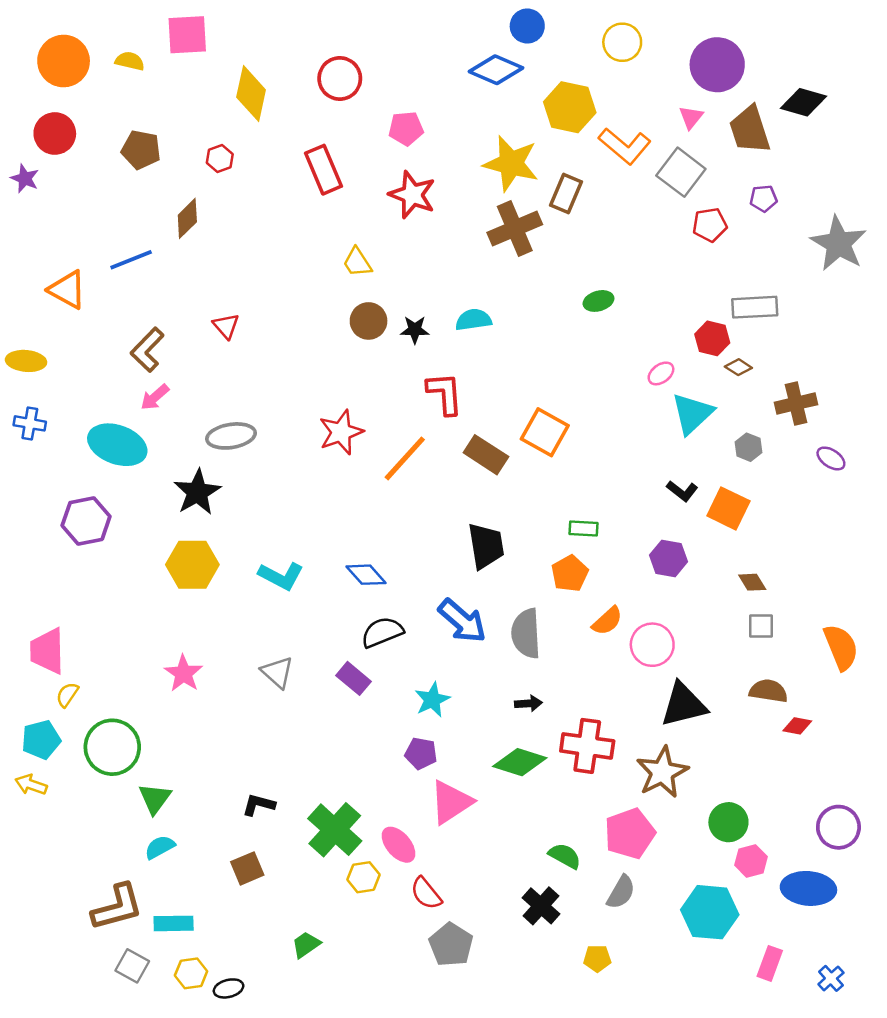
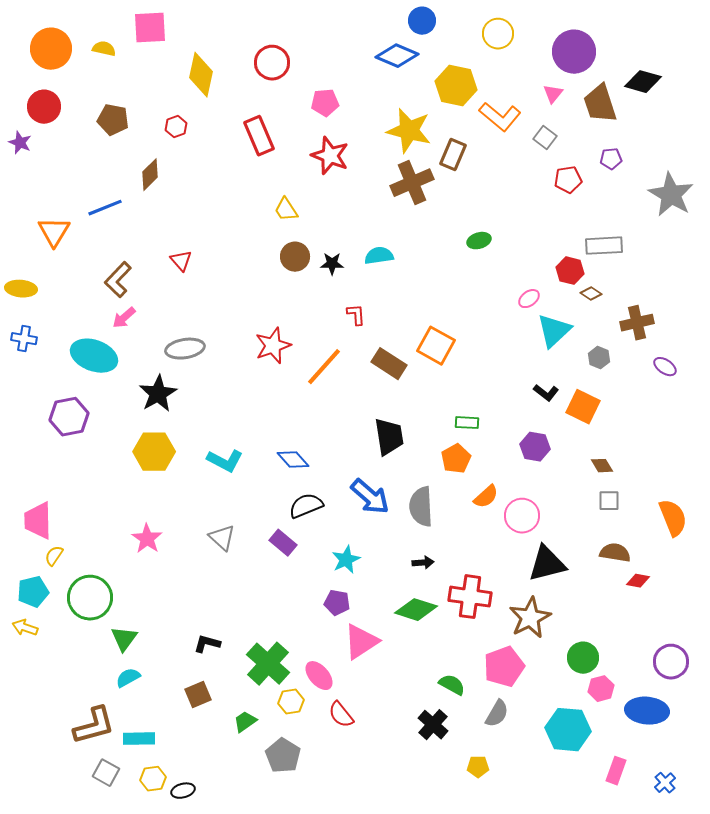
gray square: (681, 172) -> (545, 138), size x0.6
orange triangle: (67, 290) -> (54, 232), turned 32
red L-shape: (445, 393) -> (356, 315), size x0.6
green trapezoid: (306, 945) -> (245, 722), moved
gray pentagon: (451, 945) -> (283, 756), moved

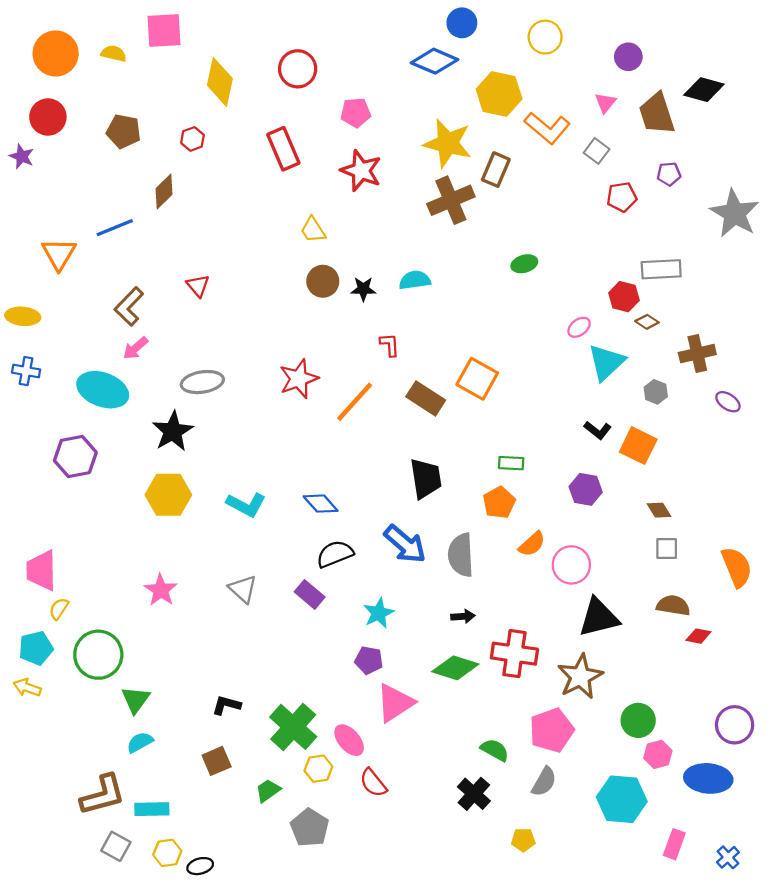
purple circle: (574, 52) -> (628, 57), size x0.6

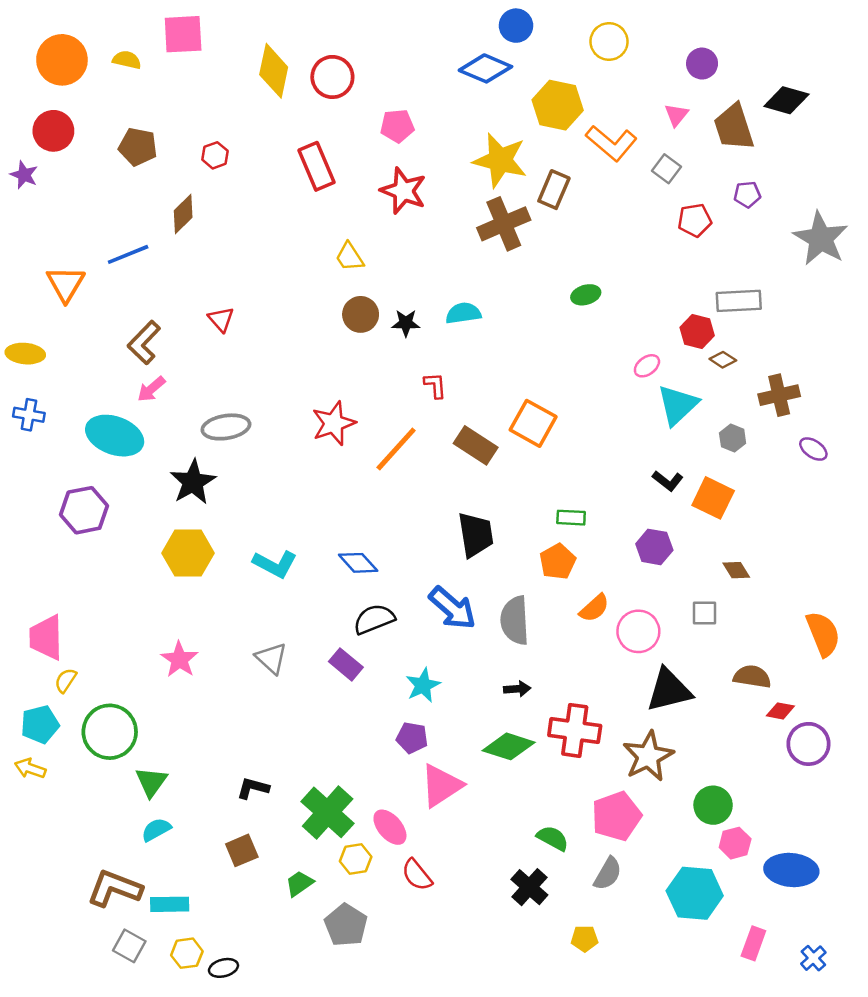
yellow diamond: (220, 82) -> (274, 71), moved
gray square: (667, 548) -> (704, 613), moved
purple circle: (735, 725) -> (808, 744), moved
brown L-shape: (103, 795) -> (115, 888), turned -144

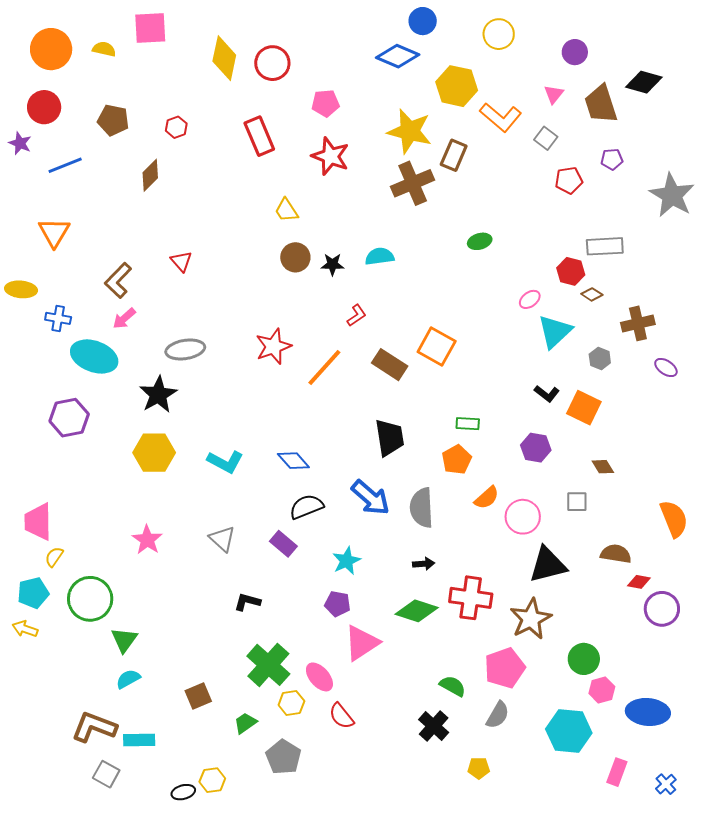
blue line: (128, 254) -> (65, 165), moved
red L-shape: (435, 385) -> (357, 315), turned 60
blue cross: (29, 415) -> (58, 318), moved
black L-shape: (253, 788) -> (247, 602), moved
yellow hexagon: (187, 953) -> (212, 780), moved

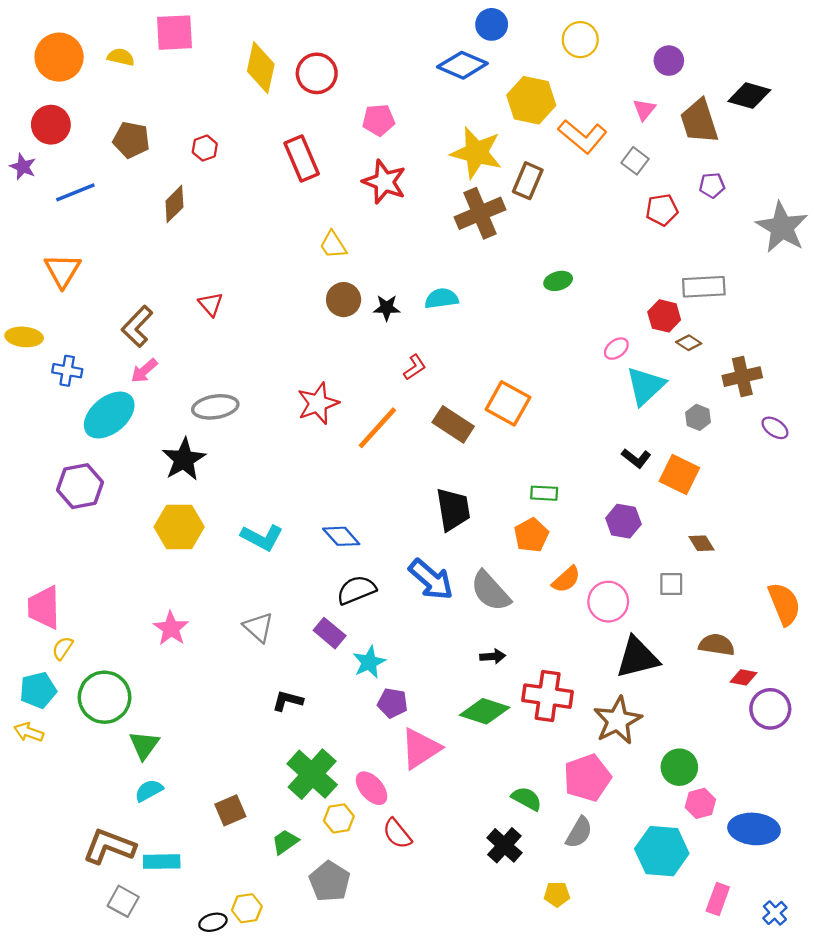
cyan ellipse: (94, 356) -> (109, 415), turned -60
gray semicircle: (422, 508) -> (490, 591), turned -39
cyan star: (346, 561) -> (369, 662), moved

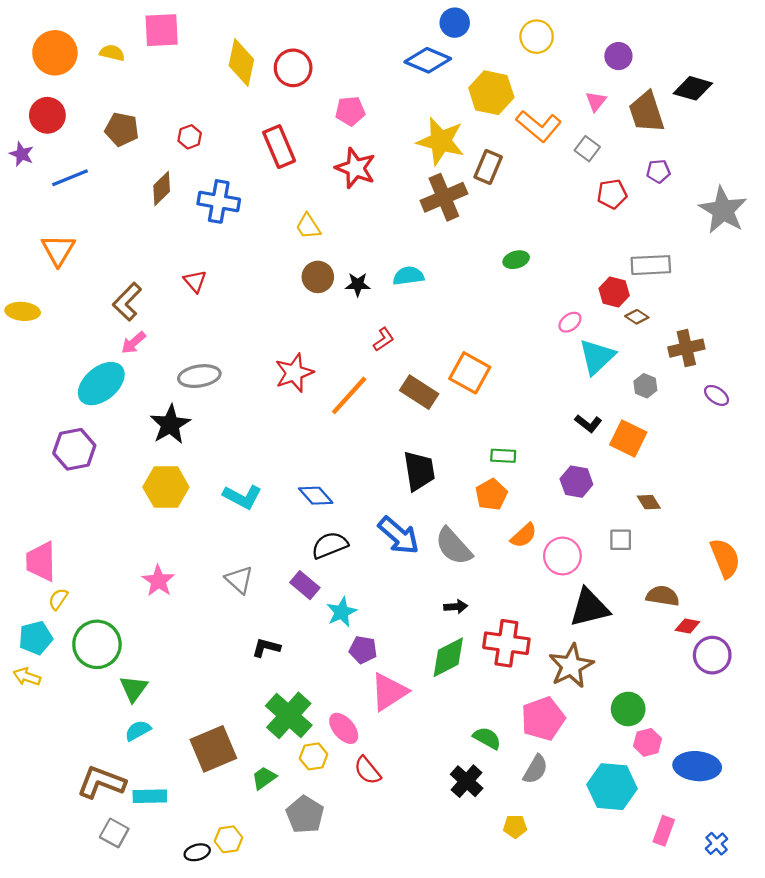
blue cross: (67, 371) -> (219, 201), moved, size x1.5
green diamond: (485, 711) -> (448, 657), turned -45
brown square: (230, 810) -> (213, 749), size x1.6

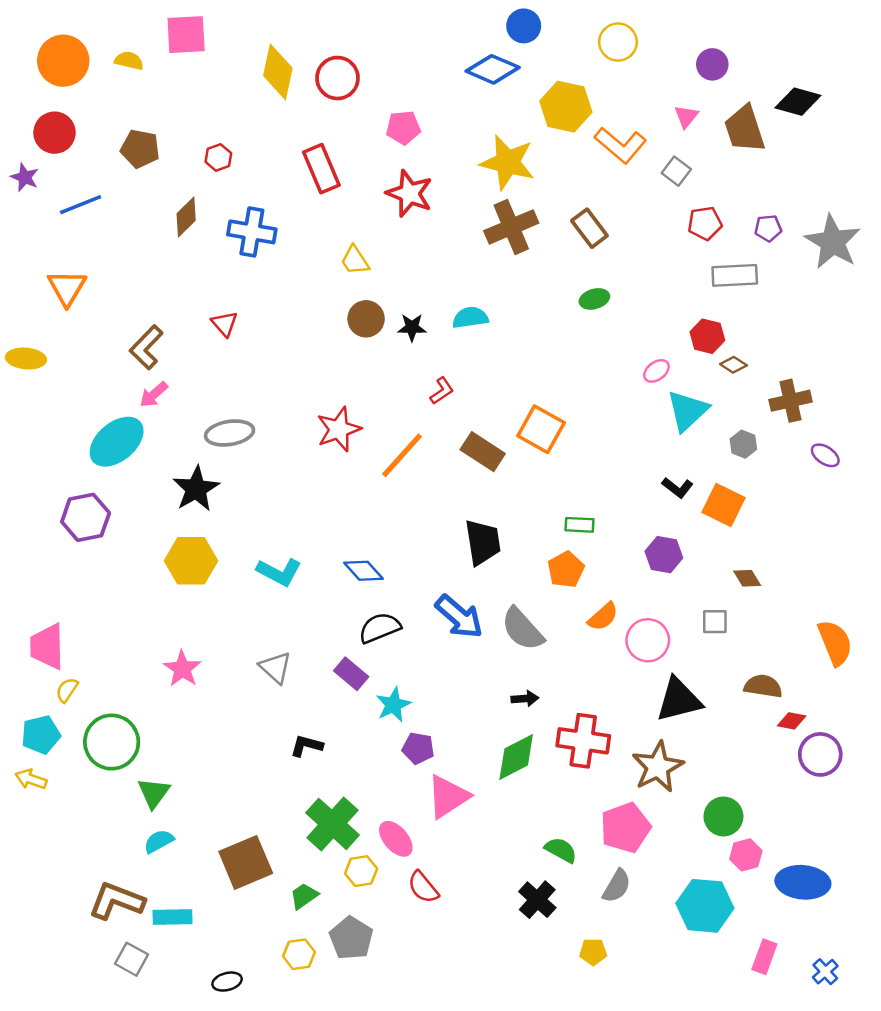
brown rectangle: (488, 167) -> (589, 228), moved, turned -60
purple pentagon: (658, 171) -> (768, 228), moved
gray rectangle: (651, 265) -> (735, 275), moved
yellow hexagon: (228, 839) -> (299, 954), moved

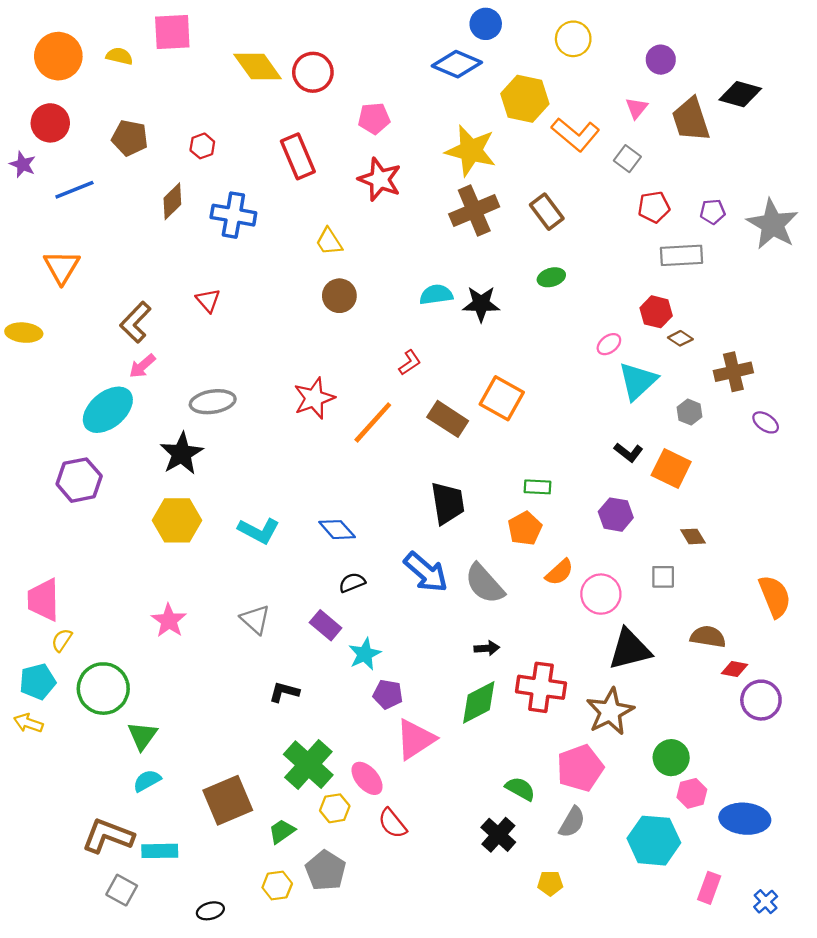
yellow diamond: (278, 72) -> (258, 66), turned -48
black star: (412, 327) -> (481, 304), moved, size x1.4
black semicircle: (380, 628) -> (352, 583), size x0.7

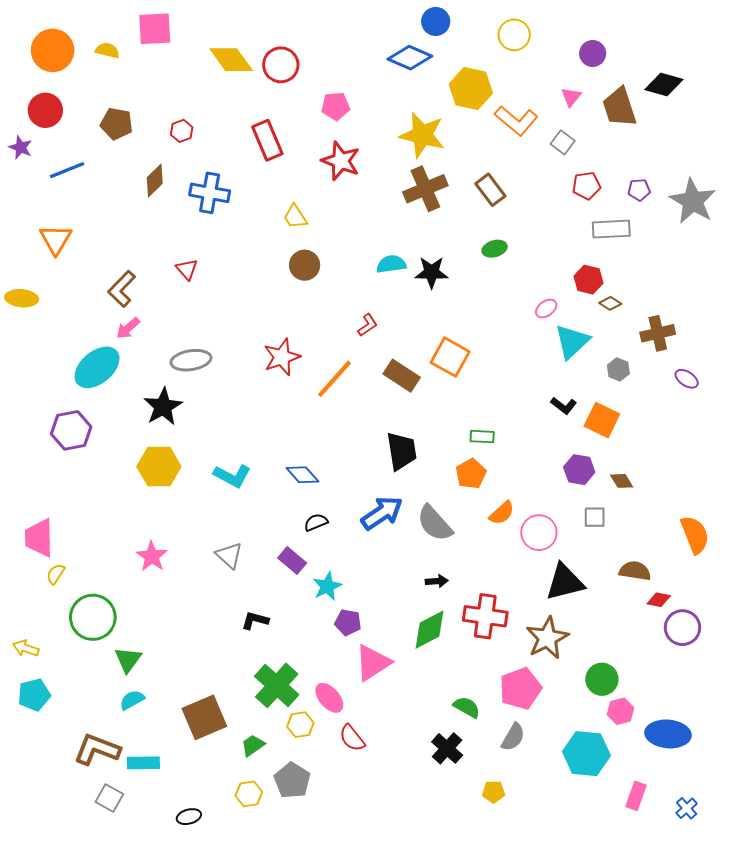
purple hexagon: (616, 515) -> (579, 470), moved
blue arrow: (426, 572) -> (382, 513), turned -75
cyan pentagon: (38, 682) -> (34, 695), moved

